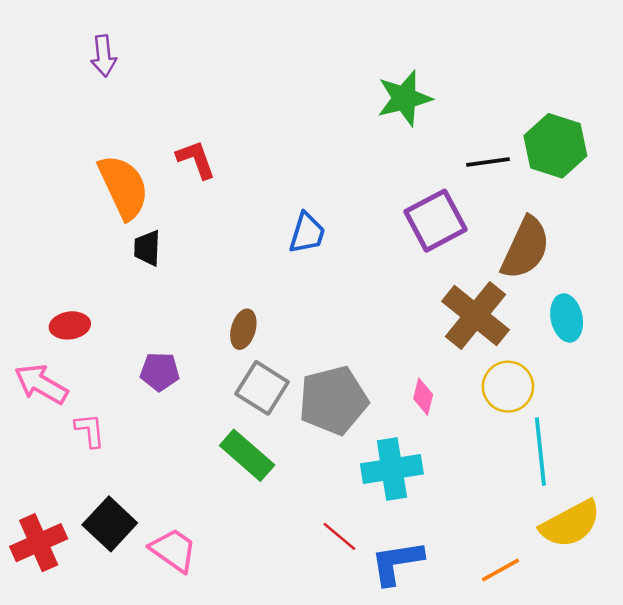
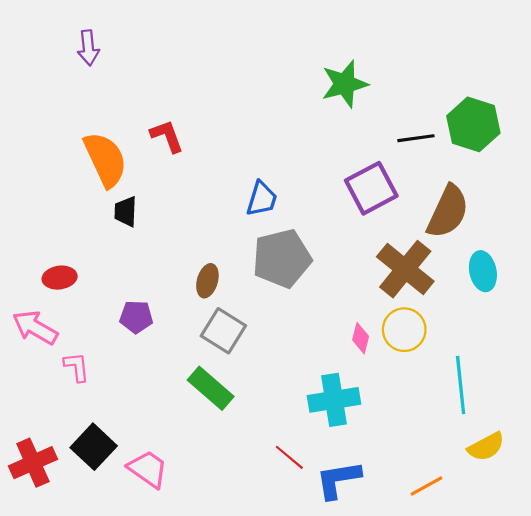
yellow circle: (508, 387) -> (404, 330), moved
gray pentagon: (333, 400) -> (282, 258), moved
yellow semicircle: (570, 524) -> (486, 447), size x0.7

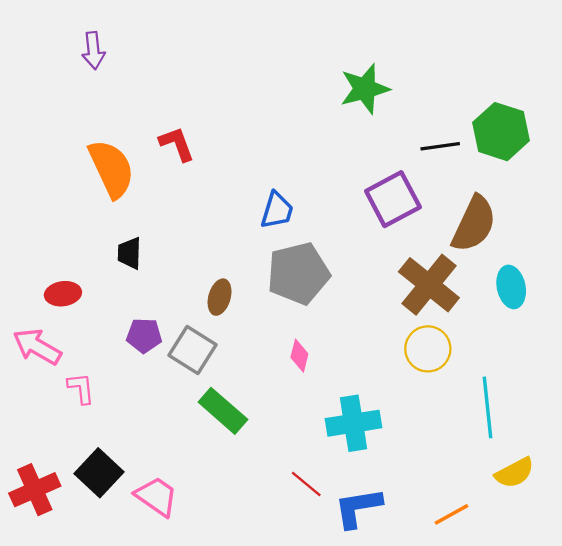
black trapezoid: (126, 212) -> (129, 253), moved
gray square: (223, 331) -> (192, 350), moved
pink diamond: (361, 338) -> (299, 356), moved

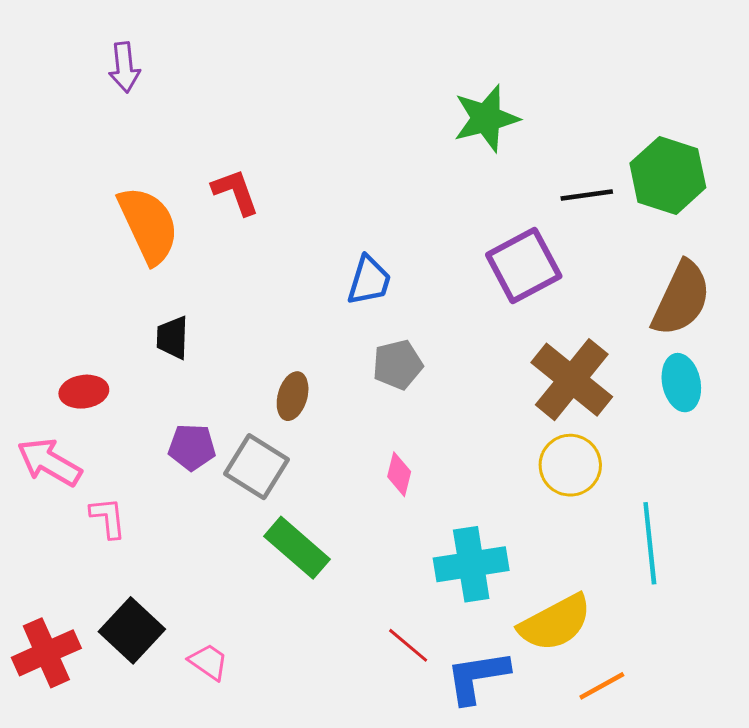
brown semicircle: (474, 224) -> (681, 299), moved
gray pentagon: (298, 273) -> (398, 365), size x0.6
yellow semicircle: (515, 473) -> (555, 623), moved, size x1.4
pink trapezoid: (156, 496) -> (208, 662), size x0.7

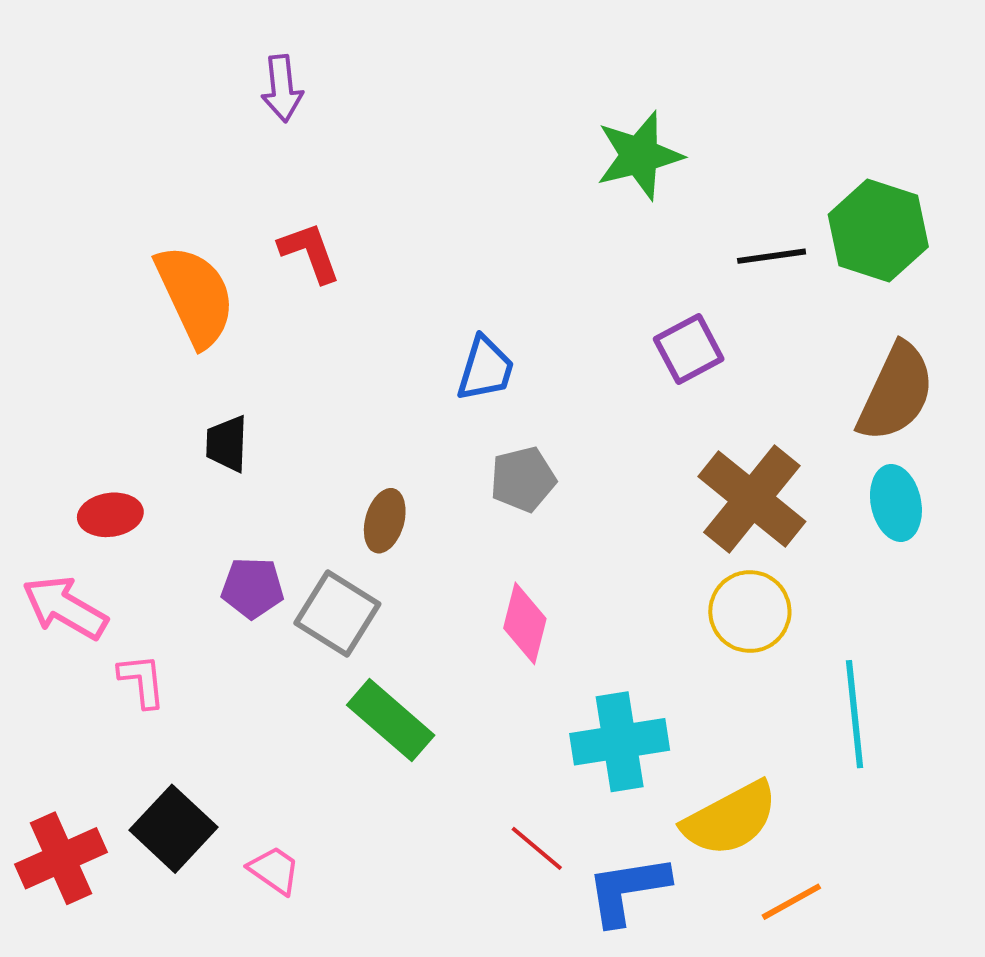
purple arrow: (124, 67) -> (282, 88), moved
purple square: (524, 266) -> (689, 349), size x0.7
pink diamond: (399, 474) -> (525, 623), size x1.4

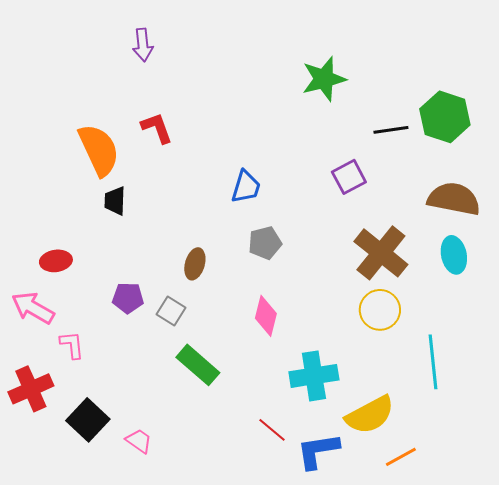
brown semicircle: (896, 392) -> (454, 199), turned -104
black trapezoid: (227, 444) -> (115, 201), moved
gray square: (337, 613) -> (171, 311), size x0.7
red cross: (61, 858) -> (31, 389), moved

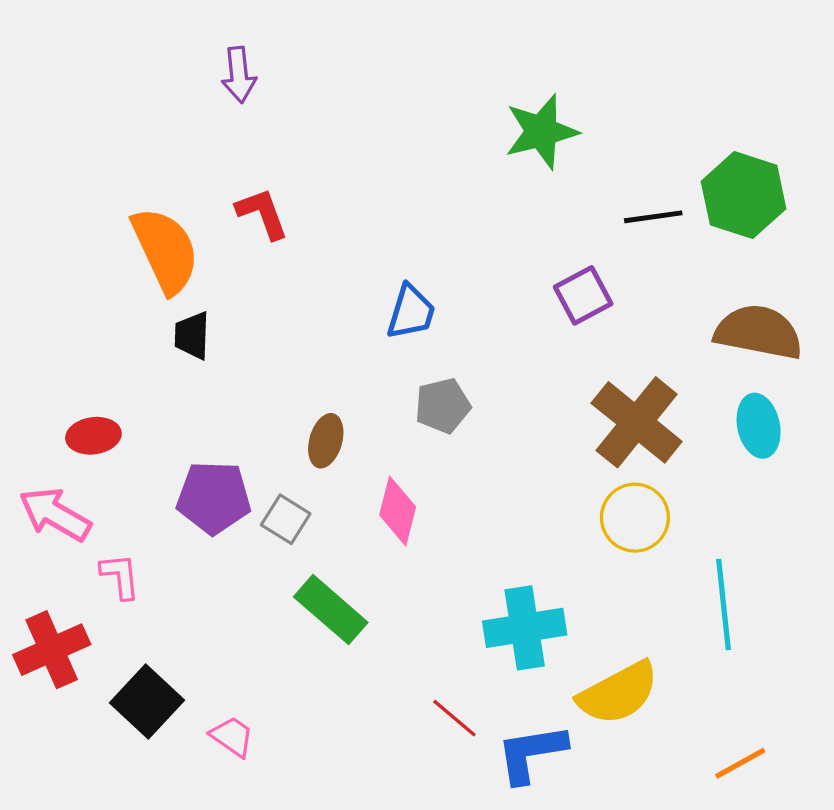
purple pentagon: (128, 298) -> (214, 498), size x1.4
pink diamond: (266, 316) -> (398, 511), moved
orange line: (401, 457) -> (740, 763), moved

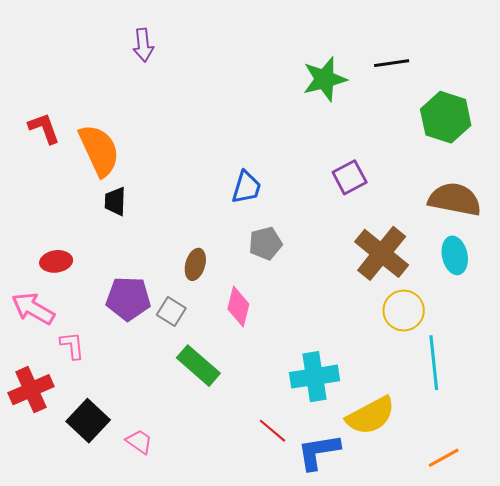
red L-shape: (262, 213) -> (44, 128), moved
black line: (653, 217) -> (392, 63), moved
yellow circle: (635, 518) -> (404, 310), moved

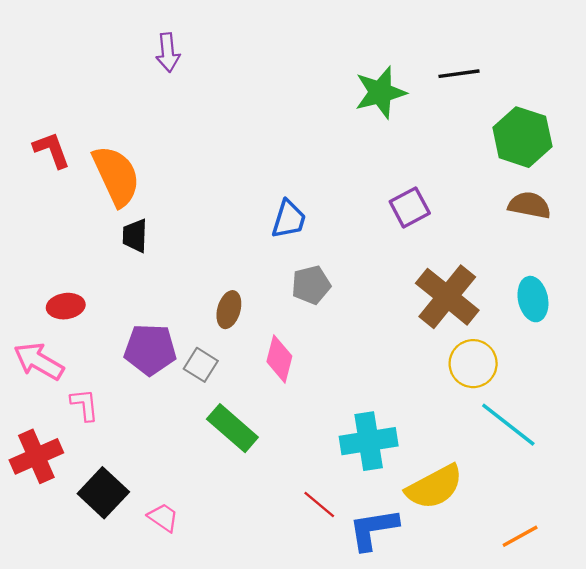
brown semicircle: (455, 199) -> (529, 205), moved, size x0.7
cyan line: (434, 363) -> (508, 425), turned -46

